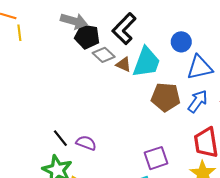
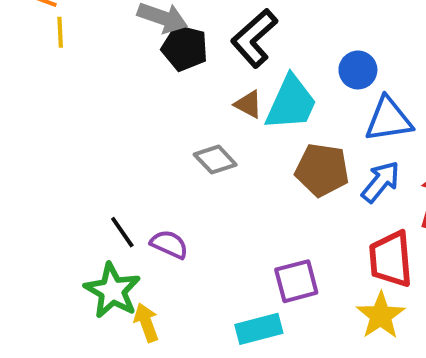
gray diamond: (104, 55) -> (215, 160), moved

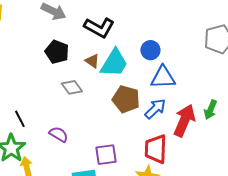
black L-shape: (254, 38) -> (99, 28), turned -116
black pentagon: (185, 48) -> (57, 52), moved
purple semicircle: (169, 244) -> (59, 134), moved

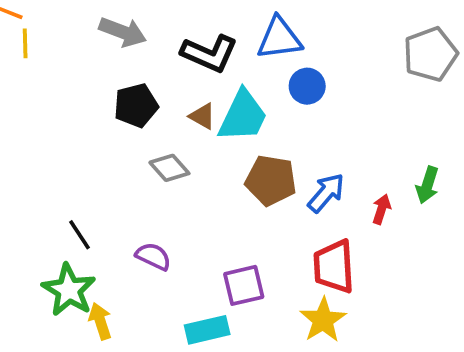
black pentagon: (57, 52) -> (136, 105), turned -30
blue triangle: (163, 77) -> (279, 38), moved
red arrow: (184, 120) -> (381, 209), size x0.5

